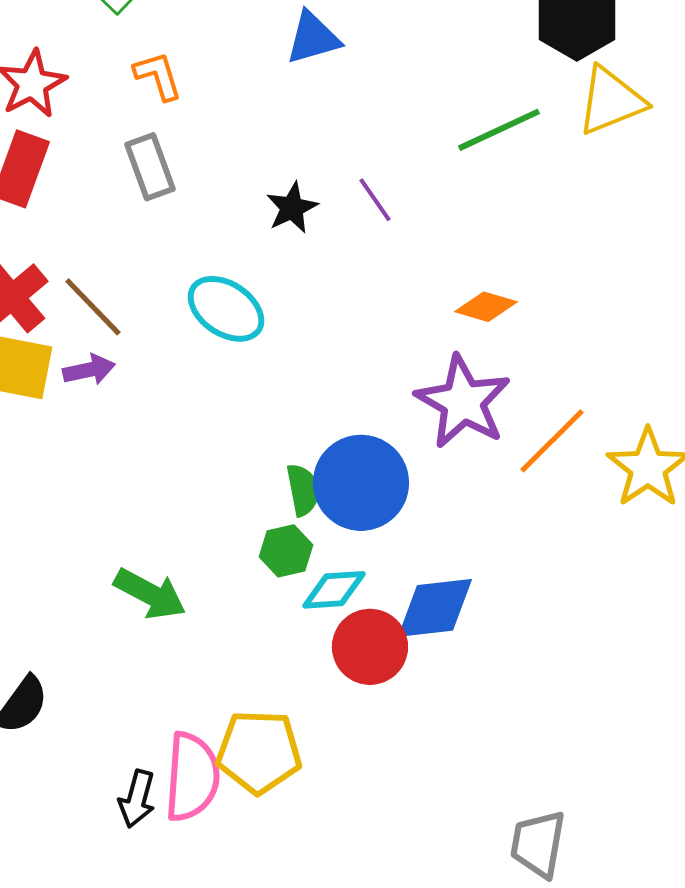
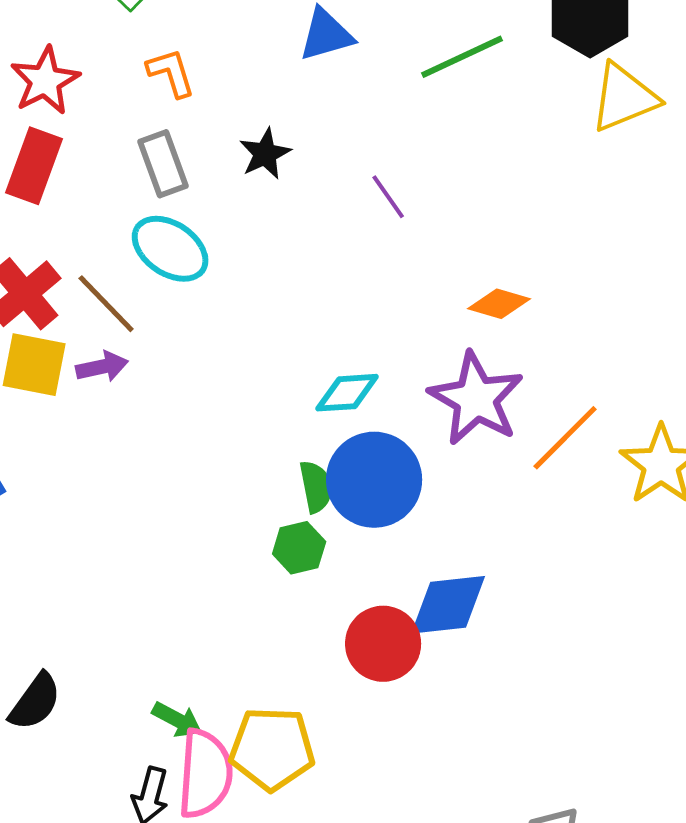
green line: (499, 130) -> (462, 57), moved
black star: (292, 208) -> (265, 154), moved
cyan ellipse: (226, 309) -> (170, 249), moved
cyan diamond: (334, 590) -> (347, 393), moved
green arrow: (150, 594) -> (177, 720), moved, size x0.7

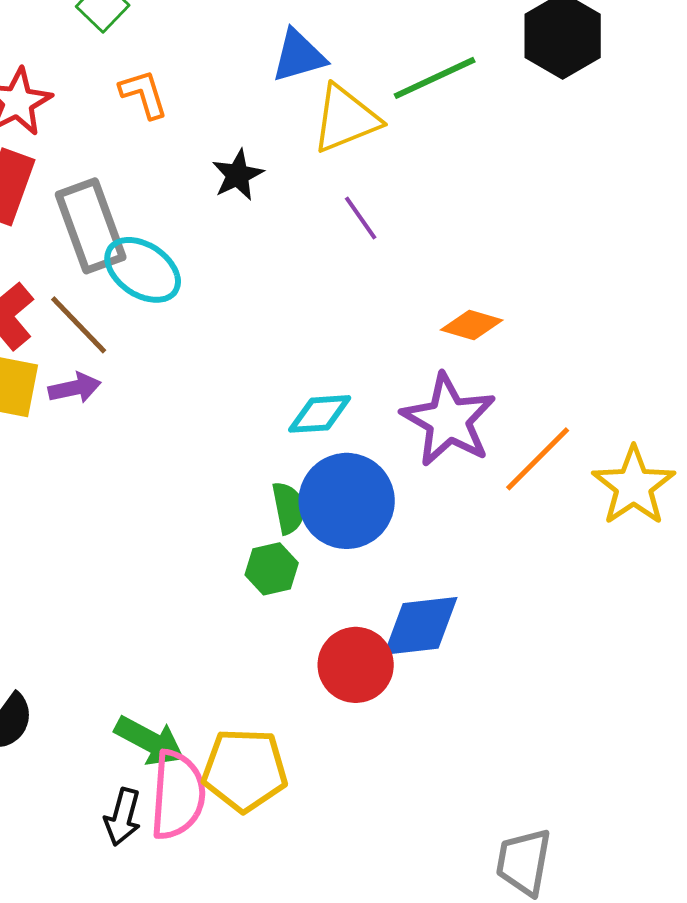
yellow triangle: (624, 98) -> (346, 119), moved
gray rectangle: (163, 164) -> (91, 226), moved, size x1.4
green arrow: (177, 720) -> (150, 741), size x1.4

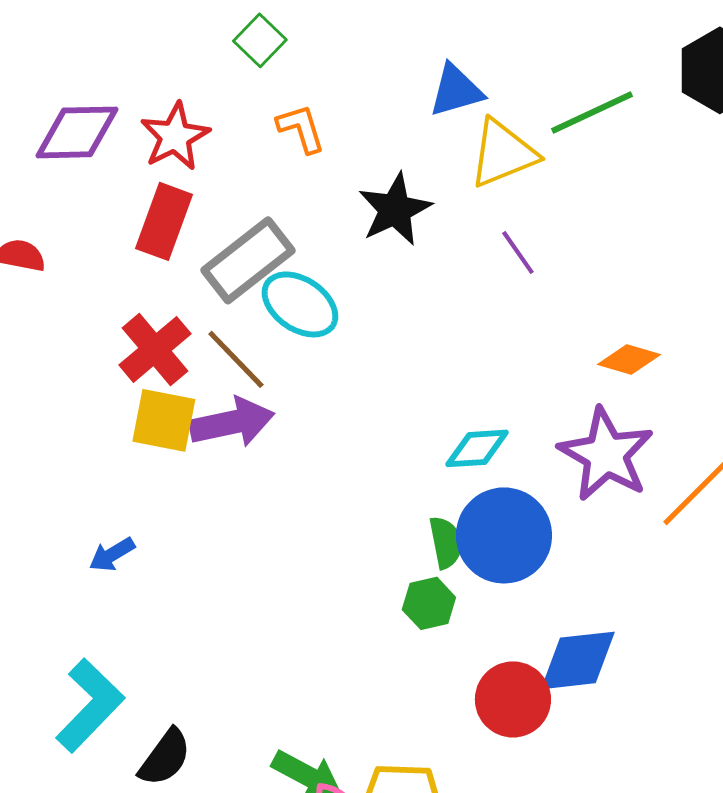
black star: (238, 175) -> (395, 209), size x1.4
gray rectangle: (91, 226) -> (248, 260), turned 72
purple arrow: (75, 388) -> (232, 422), size x1.6

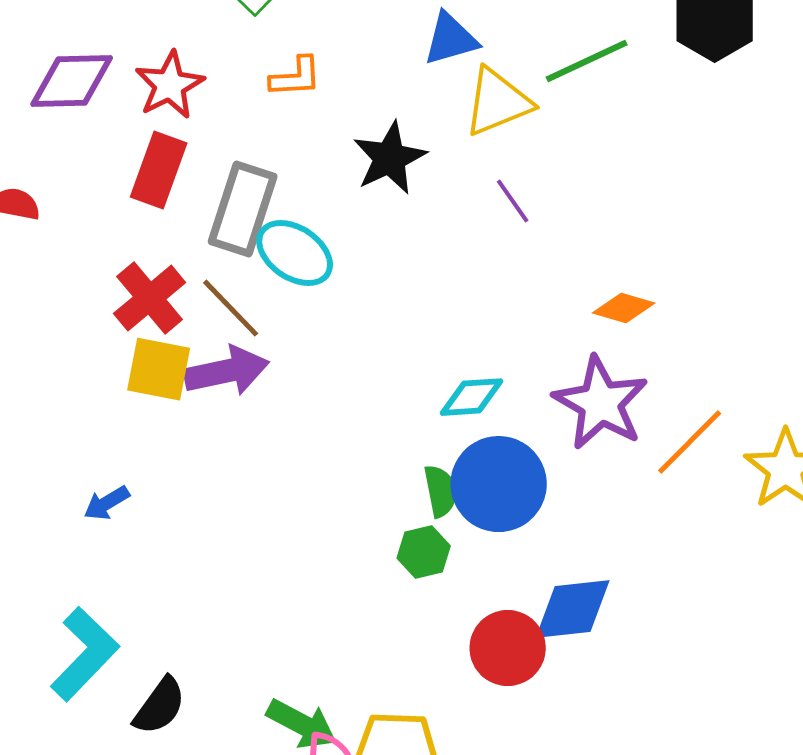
orange L-shape: (301, 128) -> (296, 77), turned 104
gray rectangle: (248, 260) -> (243, 209), turned -34

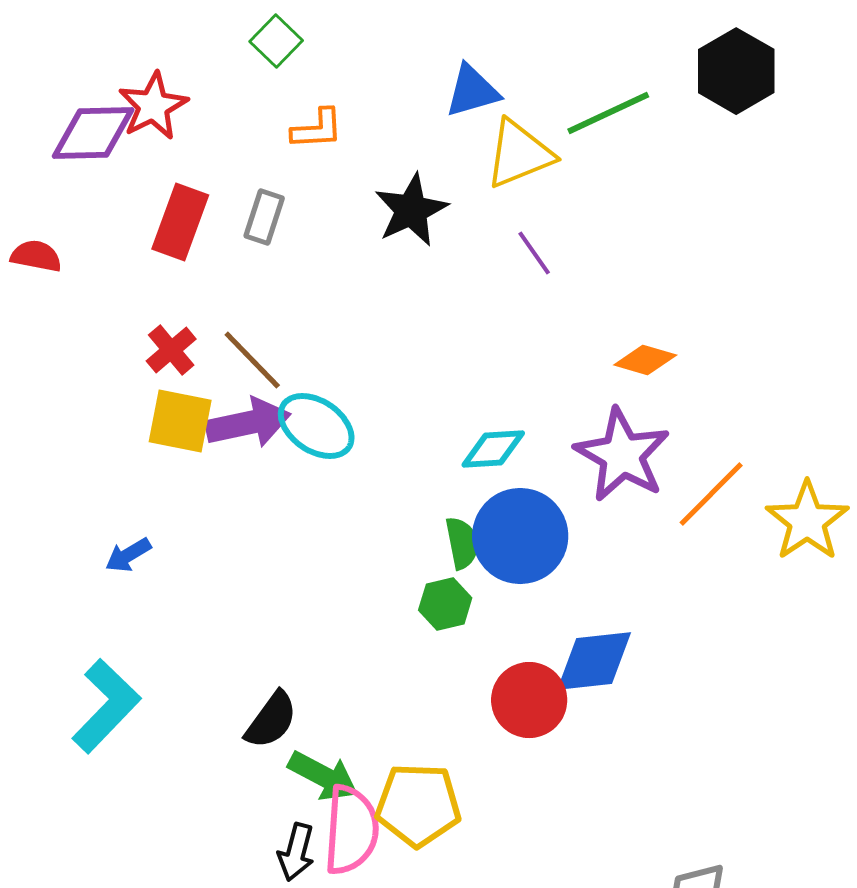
red star: (170, 85) -> (153, 106), moved
gray rectangle: (243, 209) -> (264, 217), moved, size x0.6
cyan ellipse: (295, 253) -> (316, 426), moved
red cross: (150, 298) -> (171, 350), size x0.7
black semicircle: (160, 706) -> (271, 720), moved

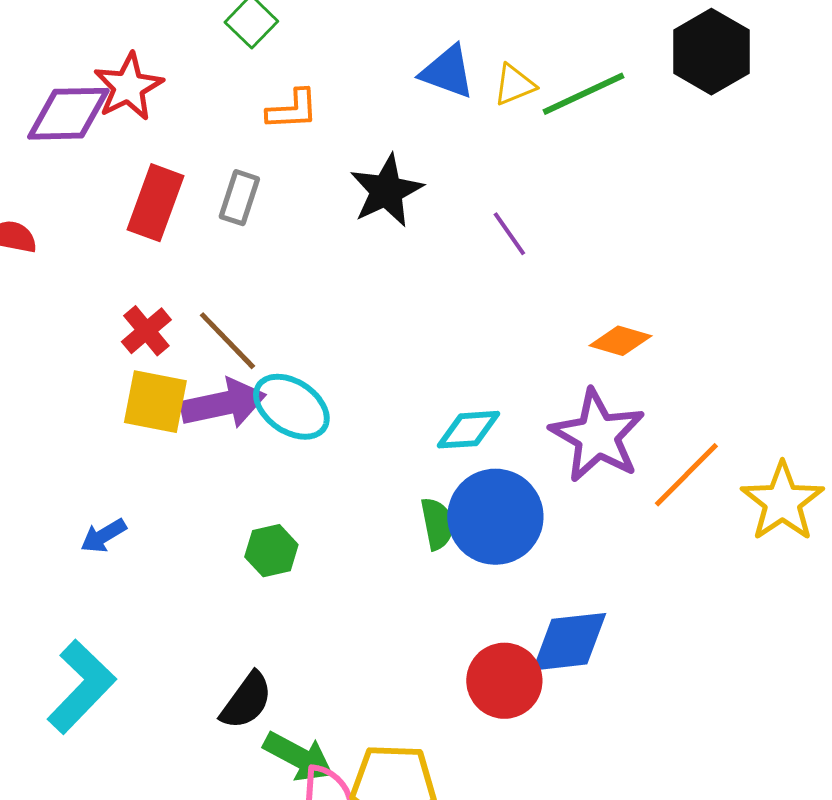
blue triangle: (472, 91) -> (447, 72), turned 36
yellow triangle: (519, 154) -> (514, 85), moved, size x0.6
green hexagon: (445, 604) -> (271, 551), moved

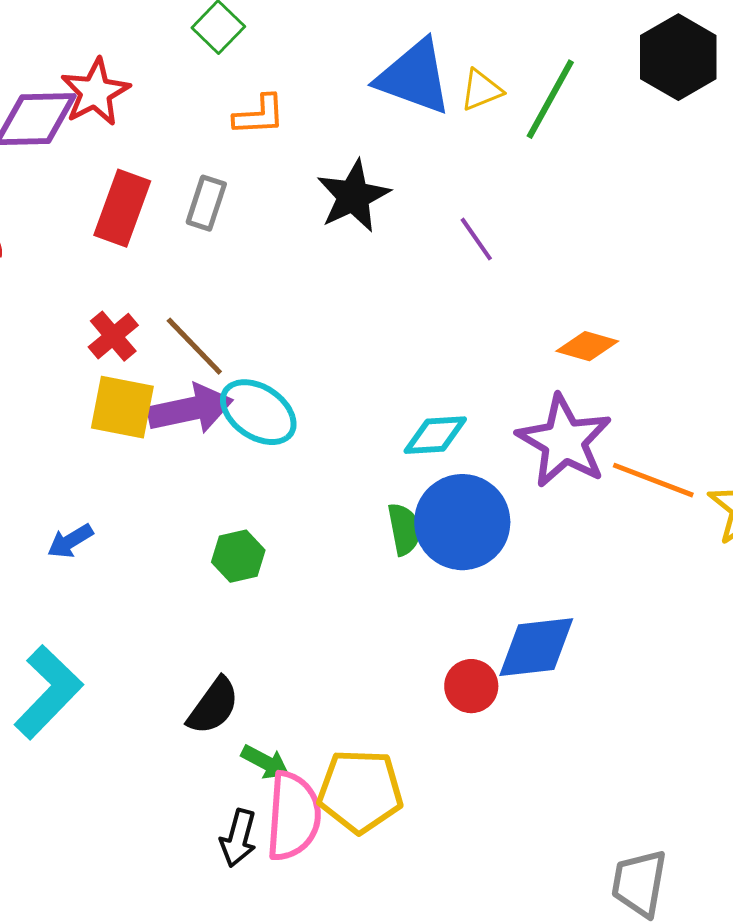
blue triangle: (447, 72) -> (414, 77), size x1.4
green line: (583, 94) -> (550, 99), turned -36
orange line: (686, 475) -> (653, 480), turned 66
red circle: (504, 681) -> (471, 686), size x0.7
green arrow: (298, 757) -> (265, 762), size x0.7

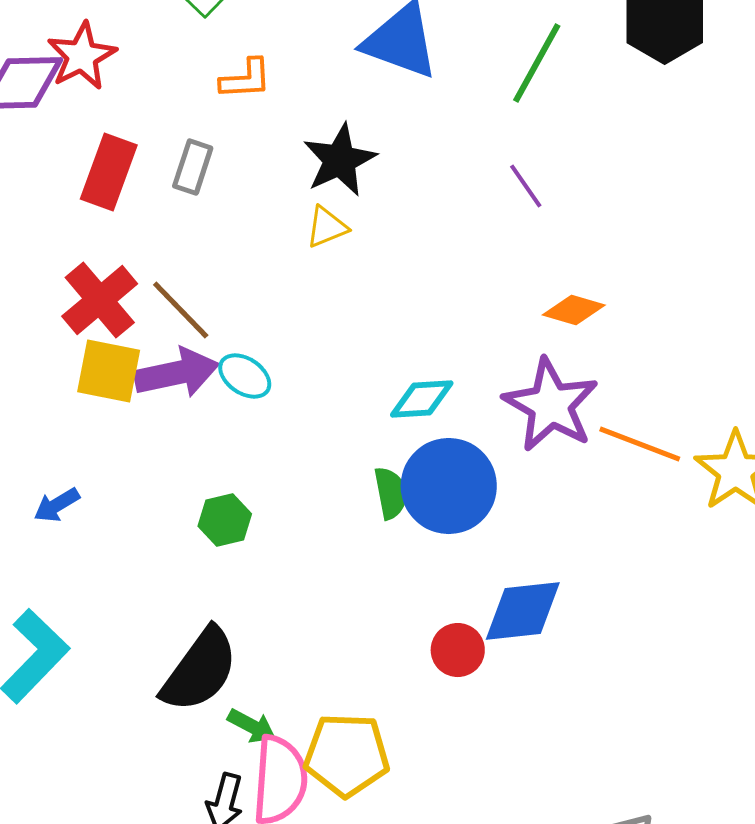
yellow triangle: (481, 90) -> (327, 227), moved
purple line: (476, 239) -> (526, 186), moved
red cross: (113, 336) -> (100, 300), size x1.5
cyan ellipse: (258, 412) -> (245, 376), size x0.7
black semicircle: (213, 706) -> (200, 670), size x1.5

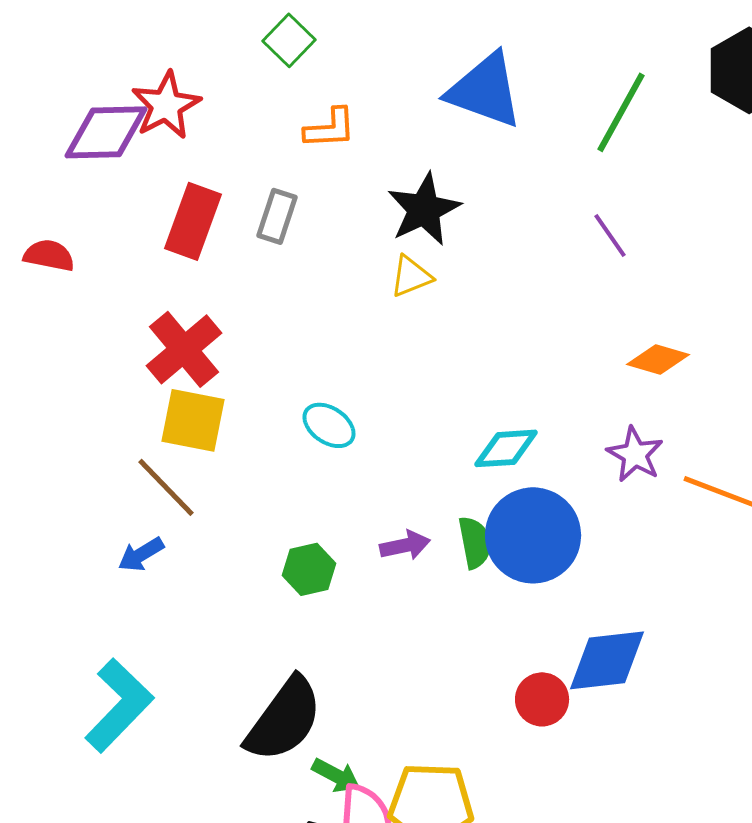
brown line: (181, 310) -> (166, 487), moved
purple arrow: (177, 373) -> (405, 545), moved, size x0.6
purple star: (551, 405) -> (635, 454), size x0.6

